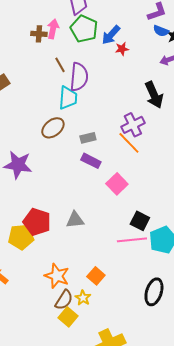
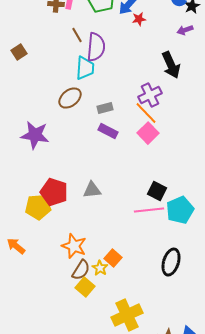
pink square: (117, 184) -> (148, 133), moved
orange square: (96, 276) -> (113, 258), moved

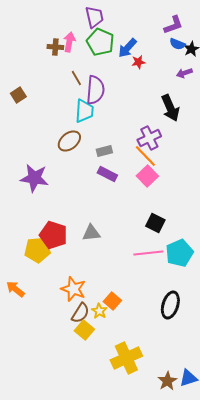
black square: (157, 191) -> (155, 223), moved

